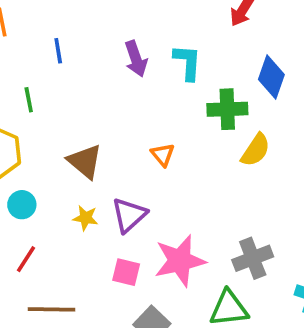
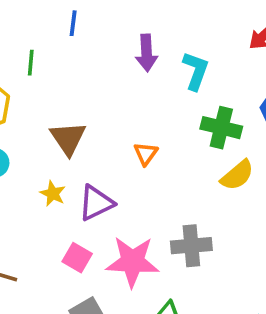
gray cross: (253, 258) -> (191, 246), moved

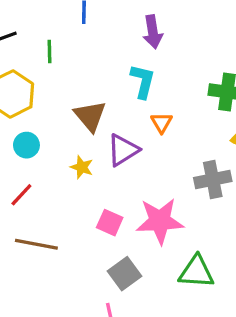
cyan L-shape: (196, 71) -> (143, 81), moved
purple triangle: (96, 203) -> (123, 150), moved
gray cross: (191, 246) -> (213, 179), moved

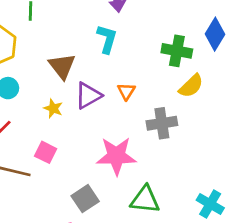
orange triangle: (162, 123) -> (126, 91), moved
pink square: (110, 223) -> (46, 152), moved

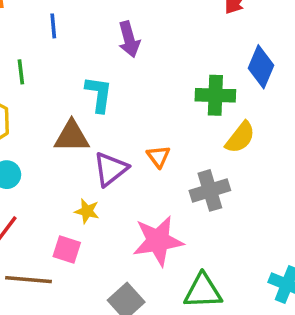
cyan L-shape: (107, 39) -> (99, 94), moved
brown triangle: (62, 66) -> (72, 136), turned -44
yellow star: (53, 108) -> (87, 211), moved

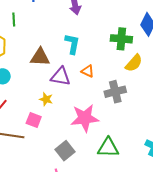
cyan L-shape: (99, 94) -> (72, 44), moved
orange triangle: (158, 157) -> (88, 71), turned -32
purple triangle: (111, 169) -> (61, 77), turned 45

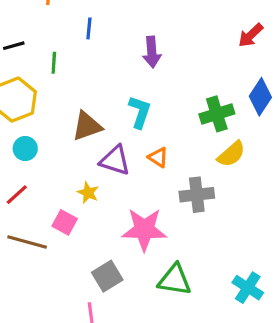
green cross: (121, 39) -> (217, 114), turned -30
brown triangle: (40, 57) -> (87, 126), turned -30

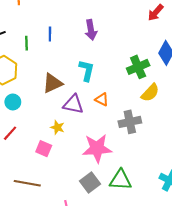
blue line: (89, 28) -> (50, 34), moved
brown line: (27, 242) -> (27, 183), moved
gray square: (107, 276) -> (90, 182), moved

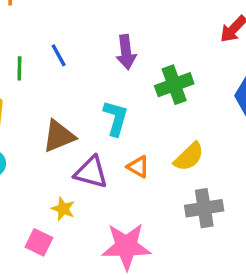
blue line: (50, 34) -> (59, 55), turned -32
green cross: (138, 67) -> (174, 85), moved
yellow semicircle: (150, 93) -> (189, 157), moved
gray cross: (130, 122) -> (204, 208), moved

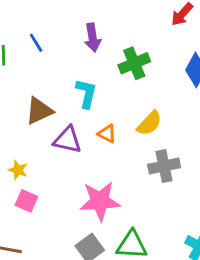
yellow star: (63, 209) -> (18, 170), moved

